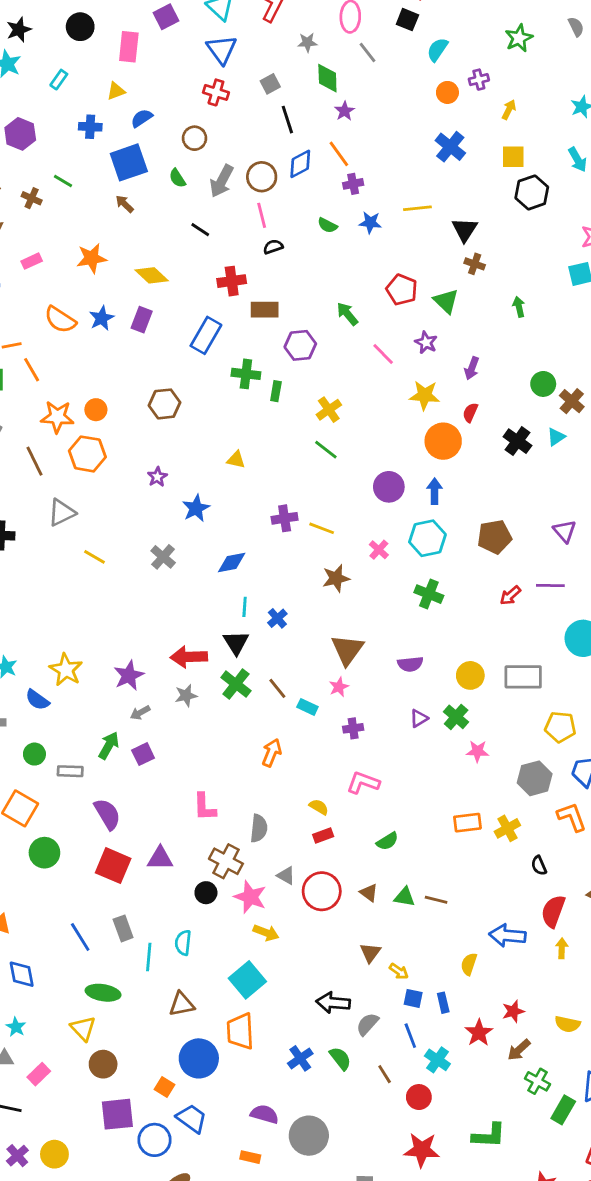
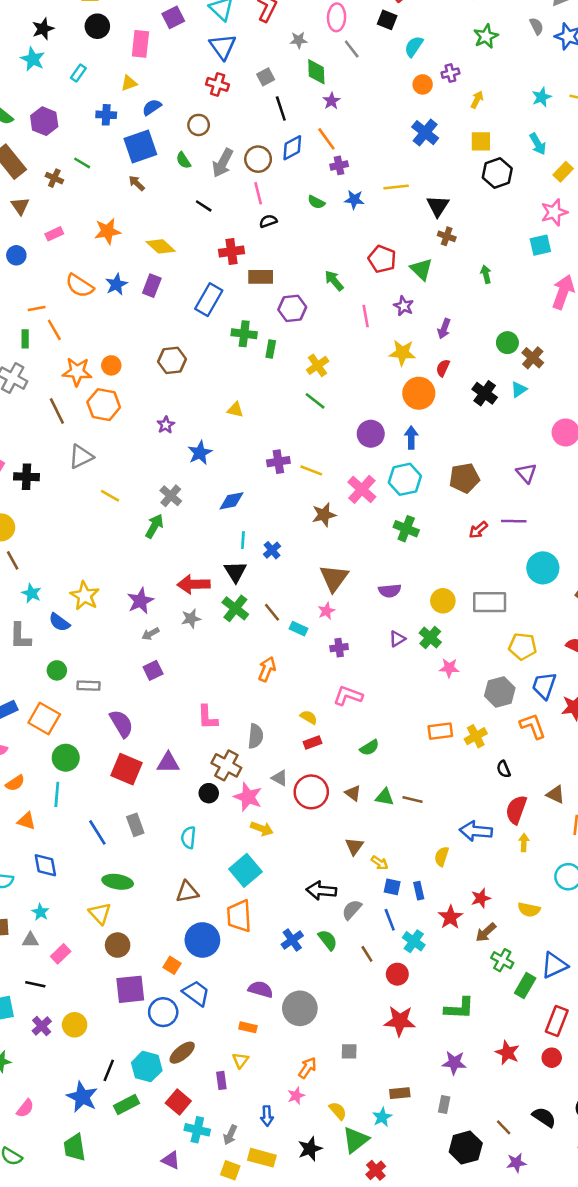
pink line: (383, 354) -> (366, 316), turned 35
pink cross: (379, 550) -> (362, 489), size x1.6
green arrow: (109, 745) -> (154, 526), moved
cyan line: (149, 957) -> (57, 794), moved

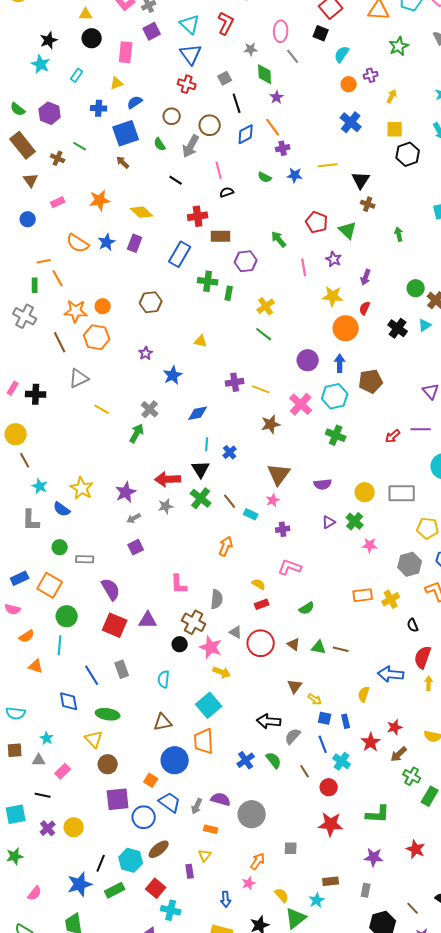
brown circle: (258, 159) -> (210, 125), moved
brown pentagon: (464, 478) -> (371, 381), moved
blue diamond: (45, 865) -> (69, 701), moved
blue star: (82, 1097) -> (80, 884), turned 30
gray arrow: (230, 1135) -> (197, 806), moved

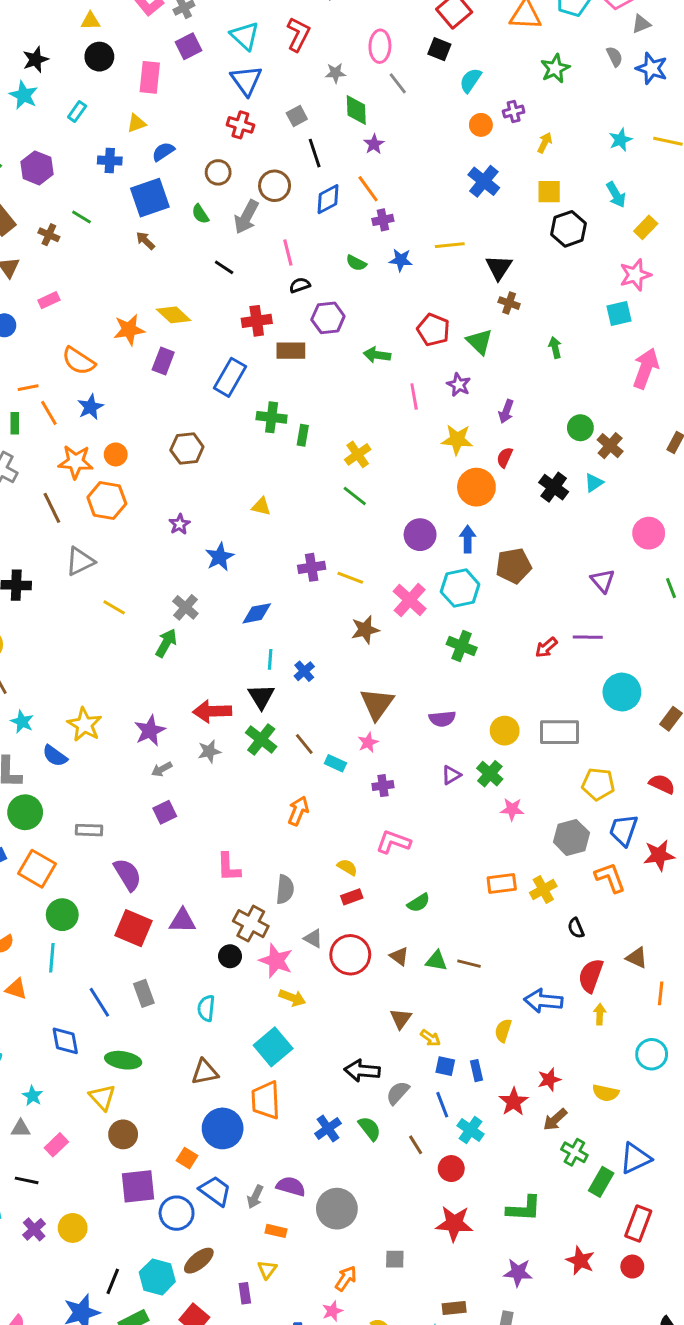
orange star: (100, 200) -> (129, 330), moved
green arrow: (279, 239) -> (377, 355), turned -42
blue star: (107, 242) -> (90, 407), moved
purple hexagon: (246, 261) -> (328, 318), moved
green circle: (60, 547) -> (25, 812), moved, size x1.5

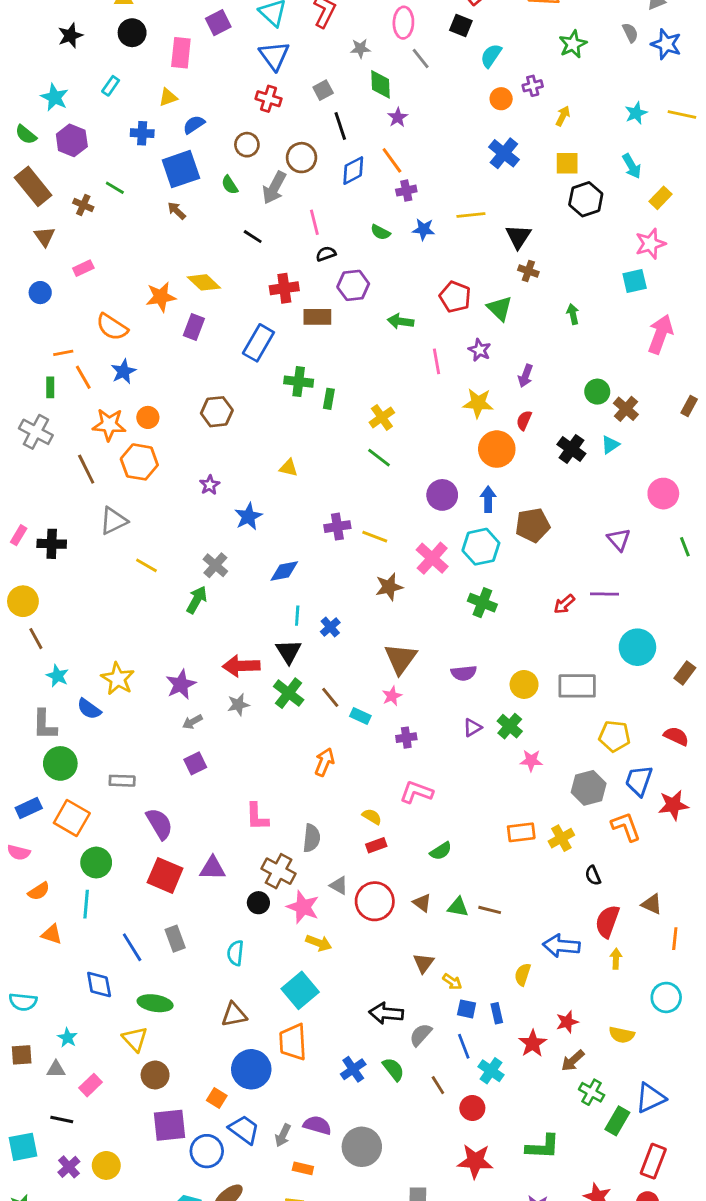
cyan star: (24, 95) -> (55, 97), moved

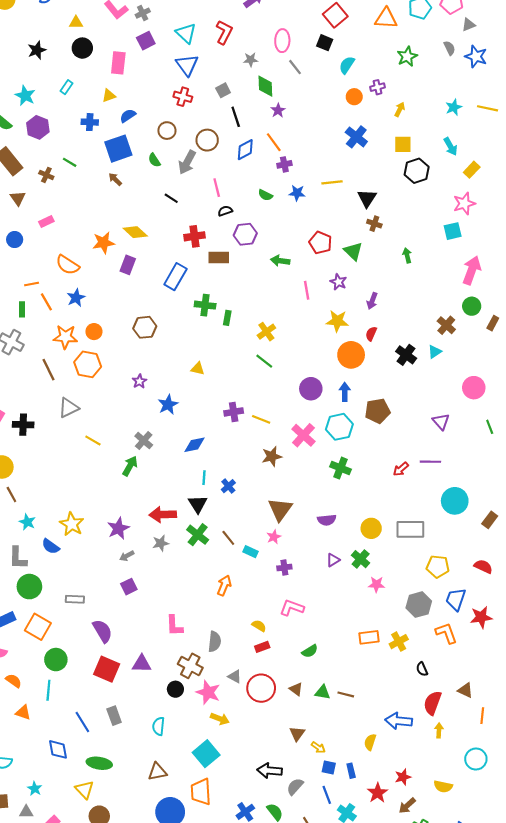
green circle: (597, 392) -> (472, 306), moved
orange semicircle: (39, 891) -> (14, 681), turned -112

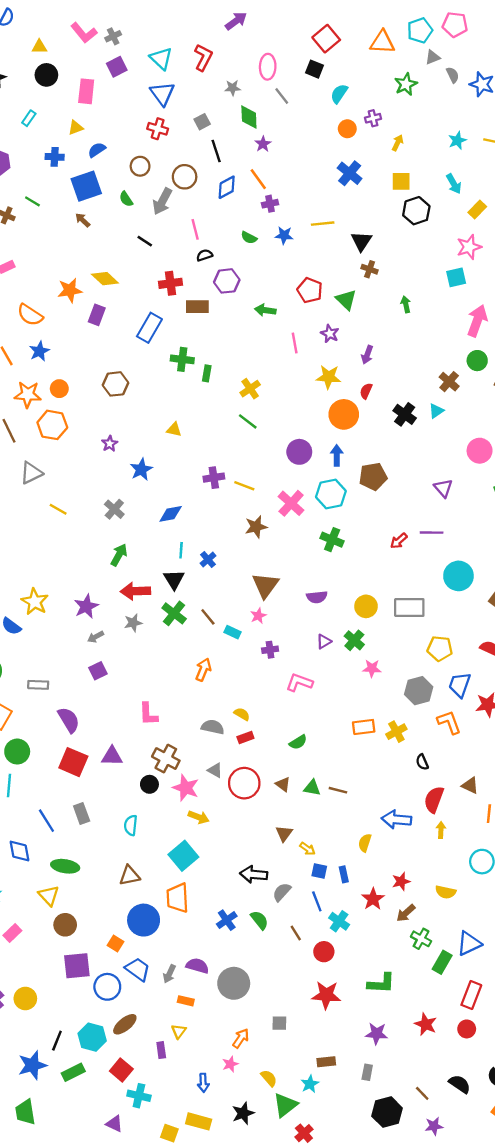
gray triangle: (468, 25) -> (433, 57), moved
green arrow: (130, 466) -> (119, 555), moved
pink L-shape: (292, 608) -> (299, 682), moved
gray semicircle: (215, 642) -> (213, 727), moved, turned -84

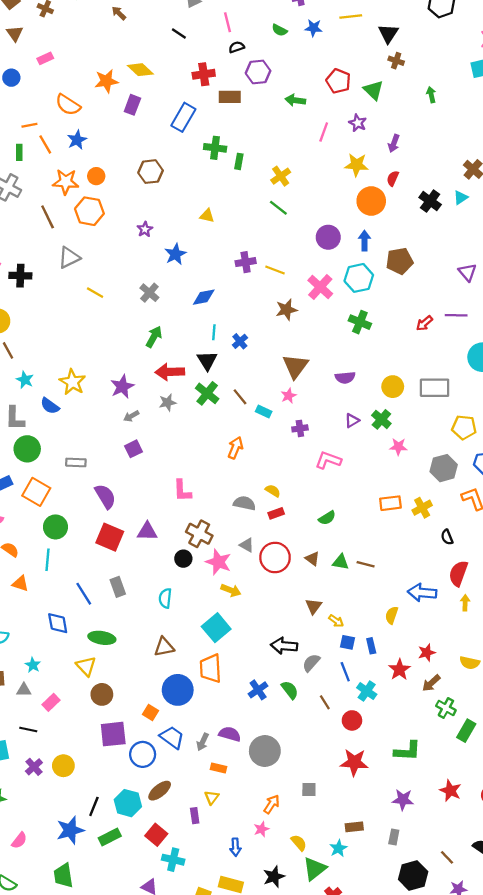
pink line: (295, 343) -> (324, 132), turned 30

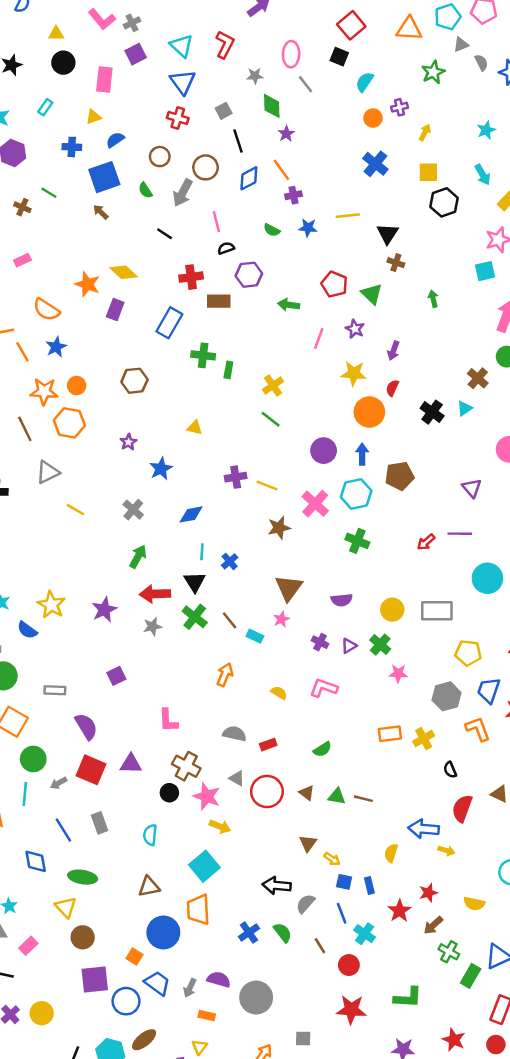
orange star: (106, 81) -> (87, 284), turned 30
gray arrow: (131, 416) -> (59, 783), moved
purple cross: (300, 428) -> (320, 642), moved, turned 35
yellow semicircle: (273, 491) -> (279, 693), moved
yellow arrow: (465, 603) -> (446, 851), moved, turned 105

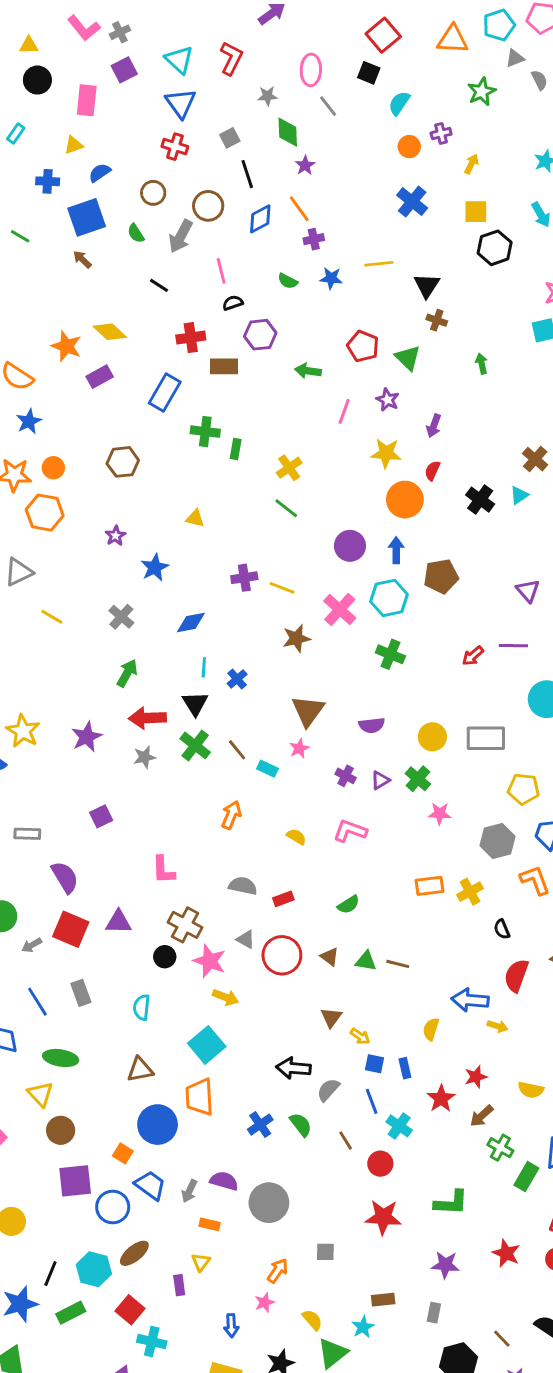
purple rectangle: (115, 310) -> (100, 377), turned 40

